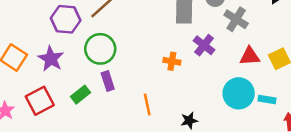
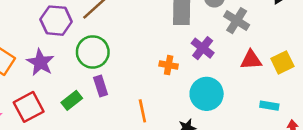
cyan circle: (239, 93) -> (207, 94), moved

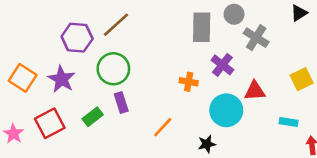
red triangle: (251, 60) -> (255, 91), moved
orange line: (142, 111) -> (163, 127), turned 55

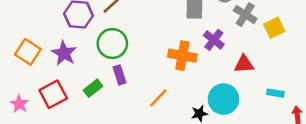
yellow square: (302, 79) -> (274, 28), moved
orange cross: (189, 82) -> (182, 56), size x1.6
cyan circle: (226, 110) -> (223, 99), moved

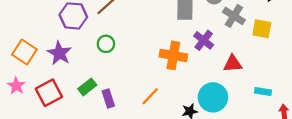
yellow square: (274, 28) -> (262, 29), turned 36
green circle: (112, 44) -> (106, 44), size x0.6
purple rectangle: (120, 75) -> (108, 99), moved
pink star: (19, 104) -> (16, 86), moved

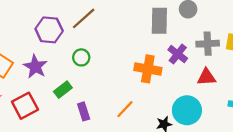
gray cross: (234, 16) -> (208, 44), moved, turned -35
green rectangle: (87, 87) -> (63, 90), moved

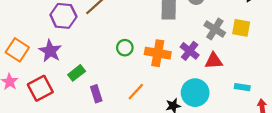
gray cross: (208, 44) -> (215, 29), turned 35
purple cross: (178, 54) -> (190, 51), moved
green circle: (81, 57) -> (125, 48), moved

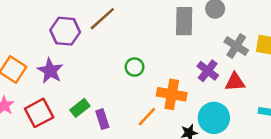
orange cross: (158, 53) -> (172, 94), moved
green rectangle: (77, 73) -> (80, 108), moved

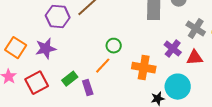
purple star: (50, 71) -> (46, 49), turned 30
orange line: (147, 117) -> (103, 66), moved

